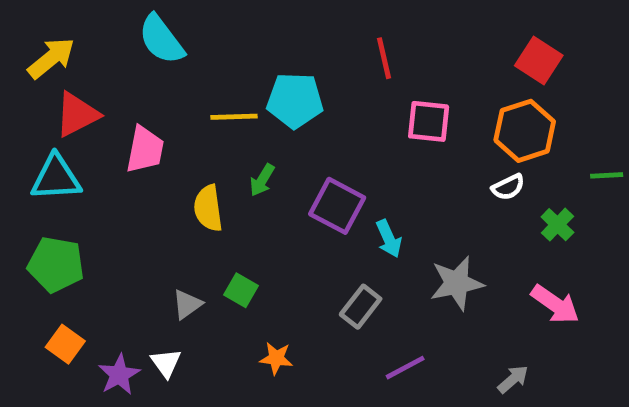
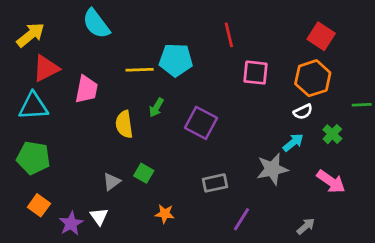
cyan arrow: (389, 239) -> (293, 142), moved, turned -105
gray rectangle: (361, 307) -> (215, 183), turned 40
purple line: (405, 368) -> (242, 219), turned -30

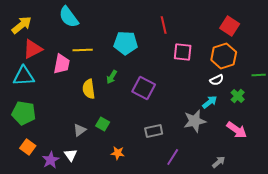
yellow line: (140, 70) -> (83, 50), moved

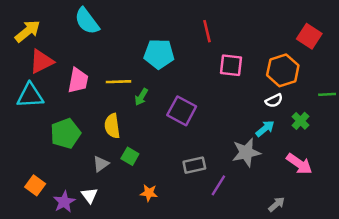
red square: (230, 26) -> (309, 36), moved
yellow line: (83, 50) -> (119, 82), moved
yellow semicircle: (89, 89) -> (112, 126), moved
green pentagon: (24, 113) -> (65, 134), moved, turned -30
purple line: (173, 157) -> (218, 185), moved

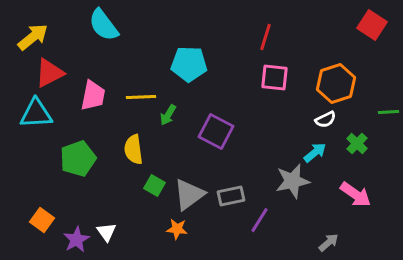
red line: (207, 31) -> (265, 37), moved, turned 30
red square: (309, 36) -> (372, 25), moved
gray triangle: (101, 164) -> (189, 195), moved, size x1.6

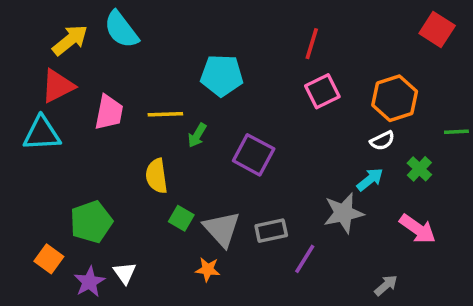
yellow arrow: (33, 37) -> (70, 40), moved
pink square: (274, 77) -> (322, 91), turned -32
green pentagon: (78, 159) -> (91, 222), moved
gray triangle: (189, 195) -> (222, 229), turned -36

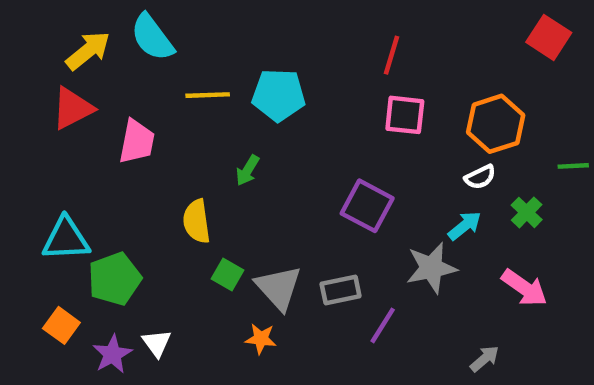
pink square: (322, 91) -> (405, 115), turned 32
yellow line: (165, 114) -> (208, 95), moved
cyan triangle: (42, 134) -> (66, 239), moved
purple square: (254, 155) -> (367, 206), moved

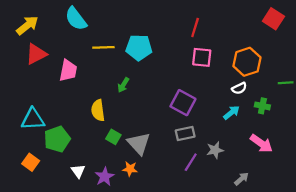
yellow arrow: (88, 51) -> (27, 25), moved
green cross: (527, 212) -> (262, 106), turned -32
gray star: (431, 268) -> (215, 150), moved, size x0.7
gray rectangle: (341, 290) -> (185, 134), moved
purple star: (112, 354) -> (105, 177), moved

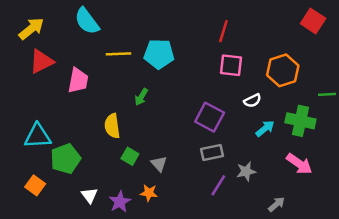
white semicircle: (239, 88) -> (252, 101), moved
green cross: (262, 106) -> (300, 121), size x1.6
gray triangle: (139, 143) -> (159, 164), size x0.6

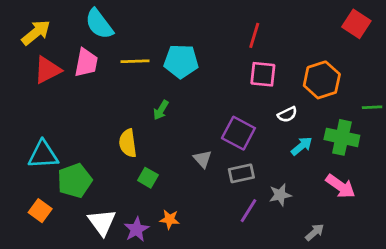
pink trapezoid: (78, 80) -> (86, 63), moved
gray triangle: (159, 164) -> (203, 159), moved
white triangle: (89, 195) -> (102, 222), size x1.5

